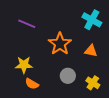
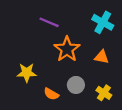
purple line: (27, 24) -> (49, 22), moved
orange semicircle: (32, 84) -> (51, 94), moved

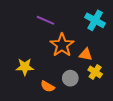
orange triangle: (102, 57) -> (86, 54), moved
yellow cross: (104, 93) -> (95, 72), moved

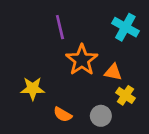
purple line: (45, 20) -> (60, 27), turned 54
gray circle: (70, 78) -> (101, 116), moved

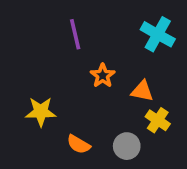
orange star: (82, 60) -> (103, 76), size x0.6

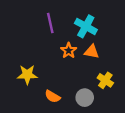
cyan cross: (158, 34) -> (86, 26), moved
orange triangle: (142, 91) -> (92, 52), moved

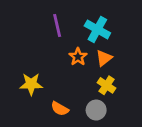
orange triangle: (92, 52) -> (104, 58), turned -49
yellow cross: (105, 80) -> (107, 85), moved

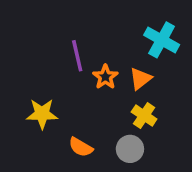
purple line: (57, 26) -> (77, 56), moved
cyan cross: (97, 29) -> (162, 40), moved

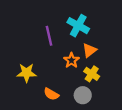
cyan cross: (162, 40) -> (78, 26), moved
orange star: (105, 77) -> (71, 60), moved

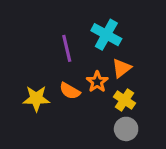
orange semicircle: (51, 94) -> (70, 91), moved
gray circle: (83, 95) -> (126, 129), moved

